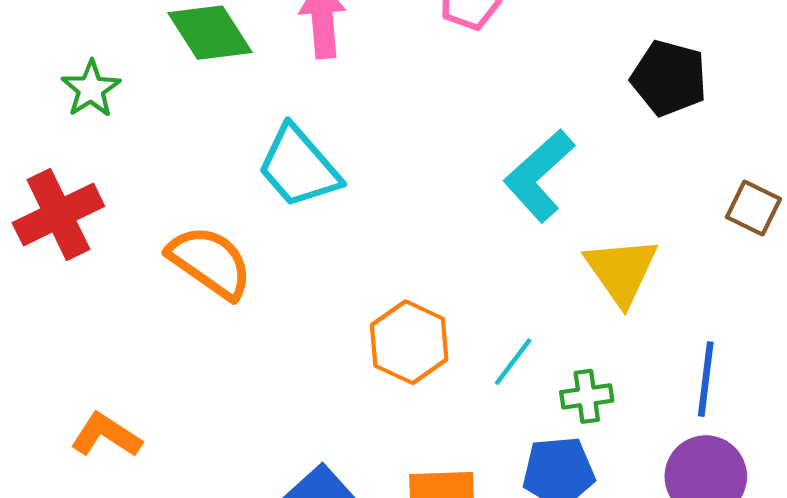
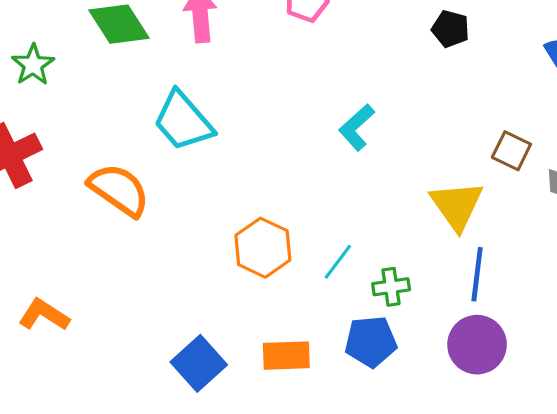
black pentagon: (669, 78) -> (450, 29), moved, size x0.7
cyan L-shape: (539, 176) -> (357, 127), size x0.7
yellow triangle: (621, 271) -> (457, 205), moved

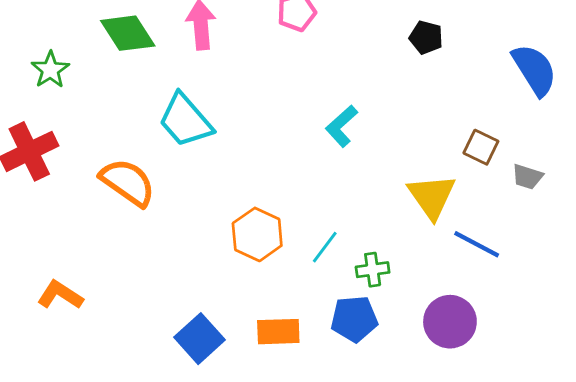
blue line: (477, 274) -> (477, 244), moved, turned -69

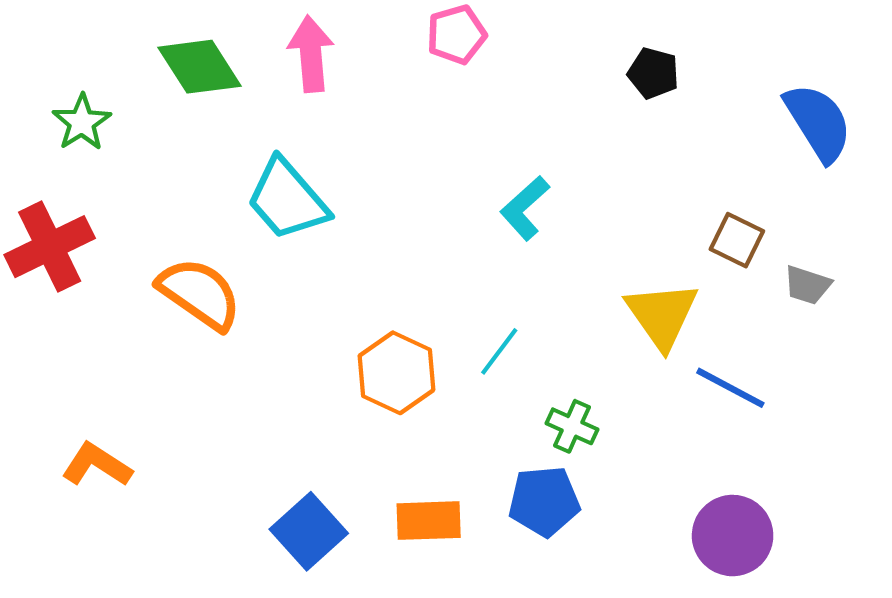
cyan line: (325, 247) -> (499, 351), moved
green cross: (373, 270) -> (572, 426), turned 32
purple circle: (450, 322) -> (733, 536), moved

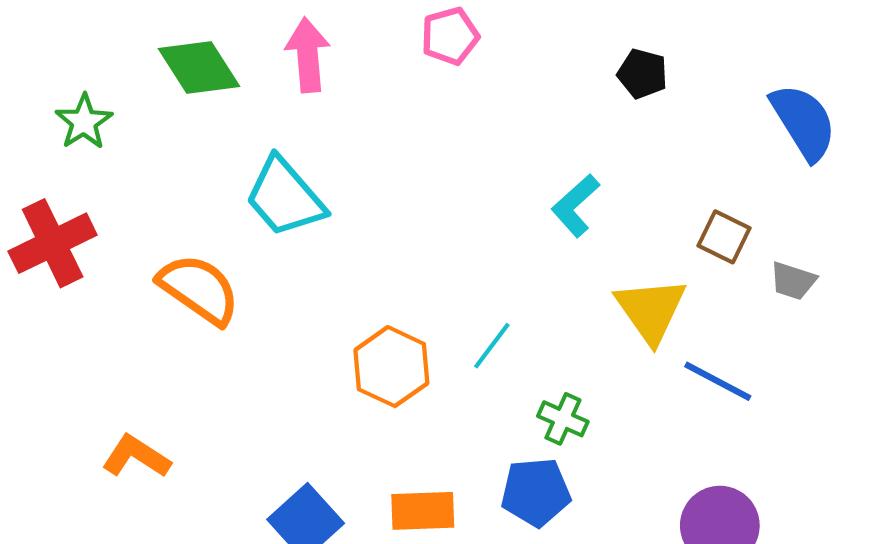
cyan L-shape: (525, 208) -> (575, 206), moved
orange L-shape: (97, 465) -> (136, 457), moved

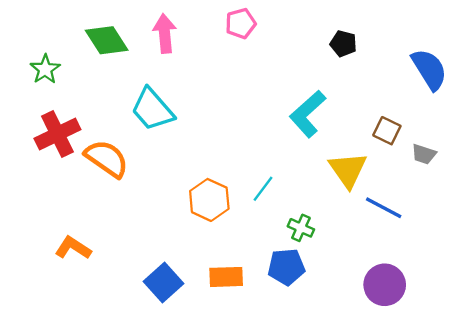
cyan L-shape: (575, 206) -> (308, 114), size x1.4
red cross: (53, 243) -> (57, 134), moved

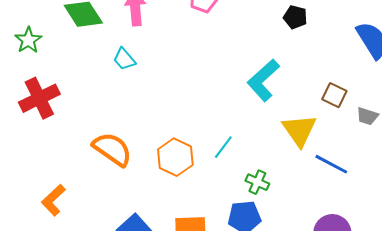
cyan trapezoid: (152, 109) -> (124, 59), moved, size x0.6
orange semicircle: (107, 159) -> (112, 149), moved
orange L-shape: (73, 248) -> (53, 200), turned -76

